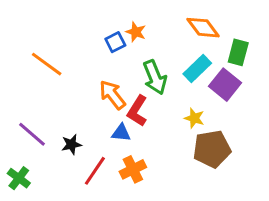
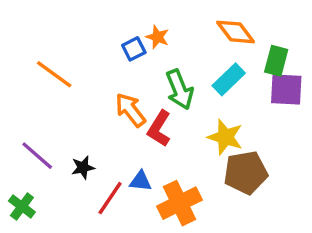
purple square: (225, 85) -> (286, 90), moved, turned -36
yellow star: (194, 118) -> (225, 137), size x1.5
blue triangle: (121, 133) -> (141, 181), moved
orange cross: (133, 169) -> (180, 203), moved, size x1.4

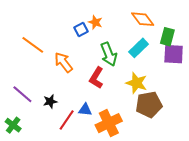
orange arrow: (130, 110) -> (64, 62), moved

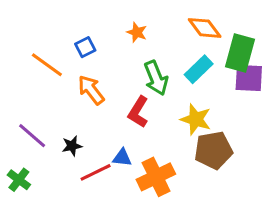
blue square: (81, 29) -> (85, 47), moved
green rectangle: (167, 37) -> (240, 53), size x1.4
red line: (67, 120) -> (96, 172), turned 30

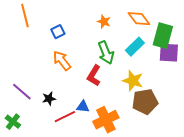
orange star: (137, 32) -> (104, 22), moved
orange line: (47, 65) -> (25, 16), moved, turned 40

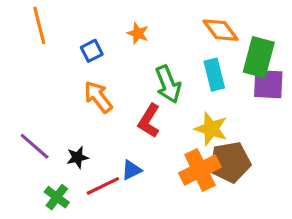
orange star: (104, 22) -> (138, 33), moved
cyan rectangle: (135, 47) -> (214, 75), turned -60
blue triangle: (83, 107) -> (132, 170), turned -32
orange cross: (106, 120) -> (200, 170), moved
green cross: (13, 122) -> (57, 197), moved

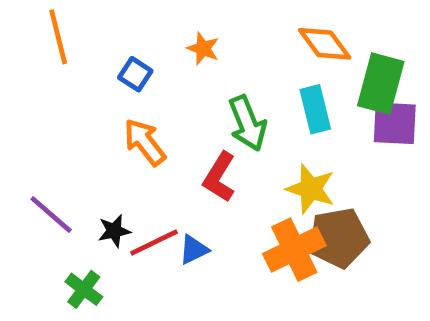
blue square: (92, 51) -> (135, 74), turned -30
red line: (103, 186) -> (154, 243), moved

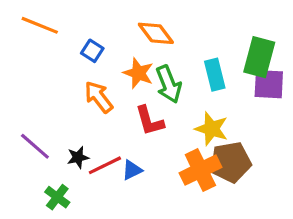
orange line: (58, 37) -> (40, 25), turned -54
orange diamond: (325, 44) -> (156, 33), moved
orange star: (203, 49) -> (138, 73), moved, size x1.4
red L-shape: (219, 177) -> (150, 121), turned -48

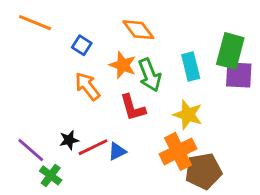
purple line: (35, 146) -> (31, 150), moved
brown pentagon: (231, 162) -> (203, 171), moved

